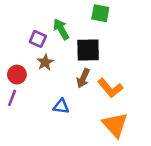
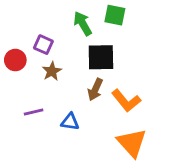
green arrow: (61, 29) -> (83, 24), moved
red circle: (17, 75) -> (15, 60), moved
purple line: (12, 98) -> (34, 112), moved, turned 56

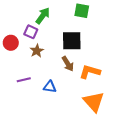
green arrow: (83, 24) -> (43, 16), moved, turned 66
brown arrow: (95, 89) -> (68, 64), turned -56
orange L-shape: (126, 101) -> (90, 72), turned 145

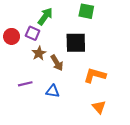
red circle: (11, 43) -> (12, 36), moved
brown arrow: (68, 64) -> (57, 63), moved
orange triangle: (94, 102) -> (99, 107), size x0.6

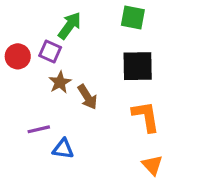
black square: (76, 43) -> (138, 66), moved
orange L-shape: (95, 75) -> (146, 116), turned 65
blue triangle: (53, 91) -> (63, 149), moved

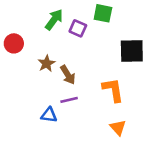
purple square: (50, 52) -> (78, 28), moved
black square: (138, 66) -> (132, 51), moved
purple line: (39, 129) -> (69, 100), moved

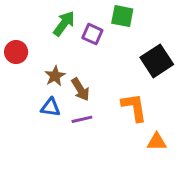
black square: (132, 51) -> (157, 61), turned -32
blue triangle: (49, 115) -> (50, 107), moved
orange triangle: (118, 128) -> (157, 142), moved, turned -48

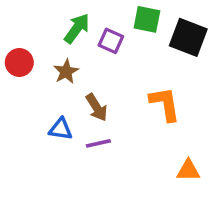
black square: (157, 61) -> (188, 37), moved, turned -36
brown star: (55, 76) -> (66, 72), moved
orange L-shape: (134, 107) -> (165, 104), moved

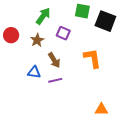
purple square: (111, 41) -> (63, 33), moved
orange triangle: (188, 170) -> (101, 109), moved

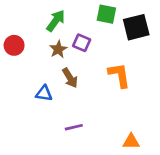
black square: (105, 21) -> (136, 27), turned -35
brown star: (37, 40) -> (58, 49), moved
purple line: (55, 80) -> (74, 127), moved

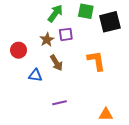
green arrow: (56, 21) -> (55, 13), moved
purple square: (82, 43) -> (66, 34), turned -32
red circle: (14, 45) -> (19, 50), moved

